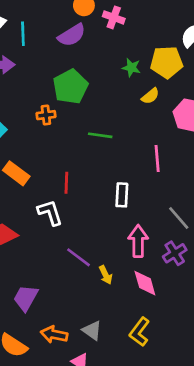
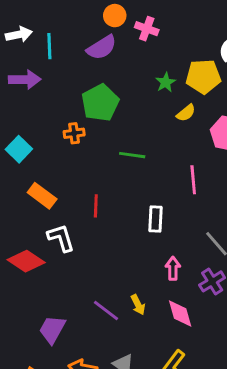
green star: (131, 68) -> (166, 82), turned 30
white L-shape: (50, 213) -> (61, 238), moved
pink arrow: (138, 241) -> (173, 268), size x0.7
purple line: (79, 257) -> (106, 311), moved

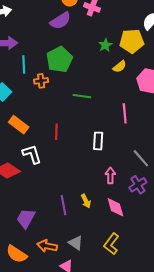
cyan line: (49, 46) -> (24, 65), moved
purple line: (106, 311) -> (63, 205), turned 42

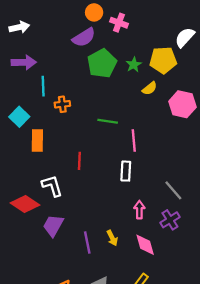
green pentagon: (59, 59) -> (102, 63), moved
pink line: (125, 113) -> (134, 141), moved
orange rectangle: (19, 125) -> (37, 141), moved, turned 54
purple trapezoid: (26, 218) -> (53, 226), moved

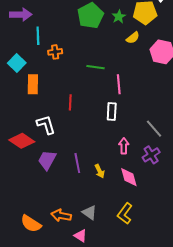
purple line: (87, 243) -> (77, 163), moved

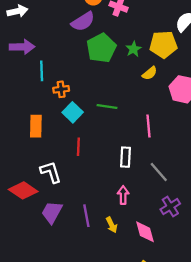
cyan square: (17, 63) -> (73, 112), moved
pink line: (119, 84) -> (148, 126), moved
gray line: (154, 129) -> (159, 172), moved
pink arrow: (124, 146) -> (123, 195), moved

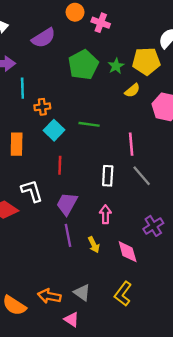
purple semicircle: (83, 22) -> (43, 38), moved
gray line: (159, 172) -> (142, 176), moved
purple trapezoid: (52, 212) -> (67, 204), moved

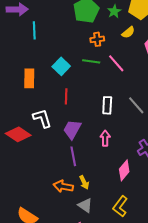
orange cross: (42, 107) -> (97, 39), moved
pink line: (131, 144) -> (116, 63), moved, turned -36
yellow arrow: (94, 245) -> (84, 182), moved
pink diamond: (128, 252) -> (124, 170), turned 55
orange arrow: (49, 296) -> (63, 186), moved

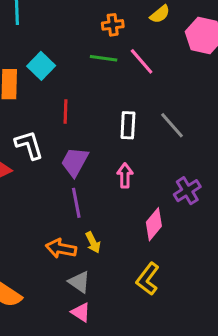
cyan square: (61, 66) -> (41, 66), moved
gray triangle: (85, 205) -> (79, 282), moved

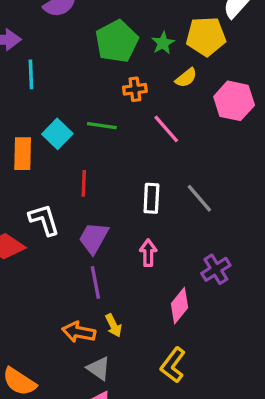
green line: (104, 58) -> (102, 126), moved

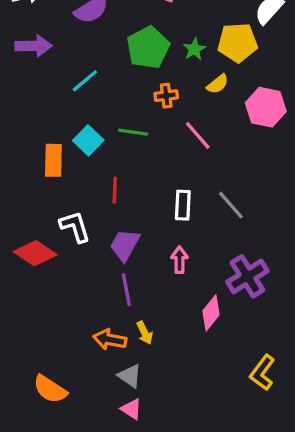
cyan line: (31, 74) -> (85, 81), moved, turned 52
purple cross: (216, 269) -> (247, 276), size x1.4
yellow L-shape: (173, 365) -> (262, 373), moved

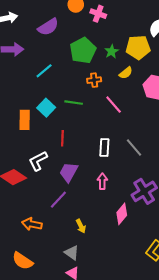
white L-shape: (75, 227) -> (38, 161), turned -100
purple line: (126, 290) -> (58, 200), moved, turned 54
orange arrow: (110, 339) -> (32, 224), moved

